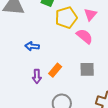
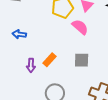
blue arrow: (32, 46) -> (19, 34), moved

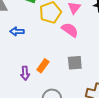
blue arrow: (19, 34) -> (17, 31), moved

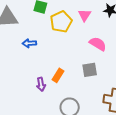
pink semicircle: (70, 30) -> (98, 44), moved

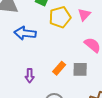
blue arrow: (29, 43) -> (25, 33), size x1.5
orange rectangle: (58, 75) -> (59, 68), moved

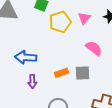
blue arrow: (25, 33) -> (26, 57), moved
orange rectangle: (59, 68) -> (62, 73), turned 32

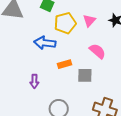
blue arrow: (26, 57) -> (45, 43), moved
orange rectangle: (62, 73) -> (65, 64), moved

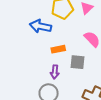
purple arrow: (34, 81) -> (55, 72), moved

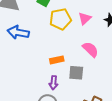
blue arrow: (40, 26) -> (18, 32), moved

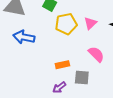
purple arrow: (54, 83) -> (59, 87), turned 48

